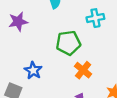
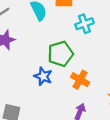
blue star: (33, 70) -> (43, 76), moved

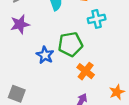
blue star: (43, 76) -> (45, 55), moved

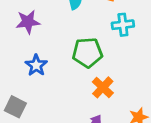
blue star: (45, 55) -> (36, 65), moved

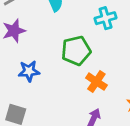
blue star: (36, 65) -> (29, 71), turned -30

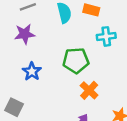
blue star: (29, 71) -> (32, 71), turned 30

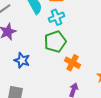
cyan cross: (106, 36) -> (56, 17), moved

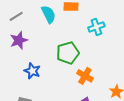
cyan cross: (56, 17) -> (96, 27), moved

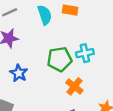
cyan cross: (96, 27) -> (85, 53), moved

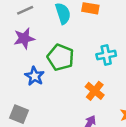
green pentagon: (59, 59) -> (61, 57), moved, turned 30

